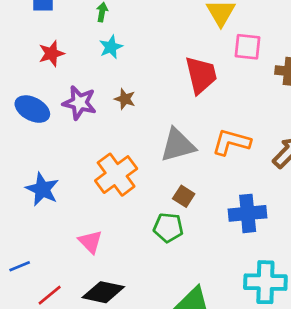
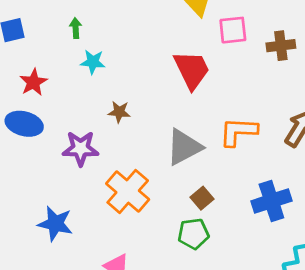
cyan star: (111, 47) -> (93, 62), turned -30
purple star: (79, 103) -> (81, 148), moved
blue ellipse: (32, 109) -> (24, 124), moved
brown square: (184, 196) -> (202, 198), turned 30

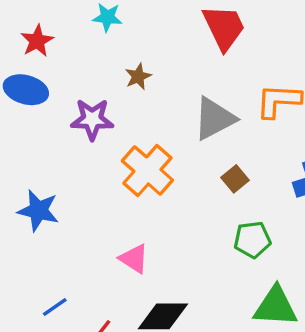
brown star: (119, 112) -> (138, 76), turned -30
blue star: (55, 224) -> (38, 210), moved
green pentagon: (193, 234) -> (252, 240), moved

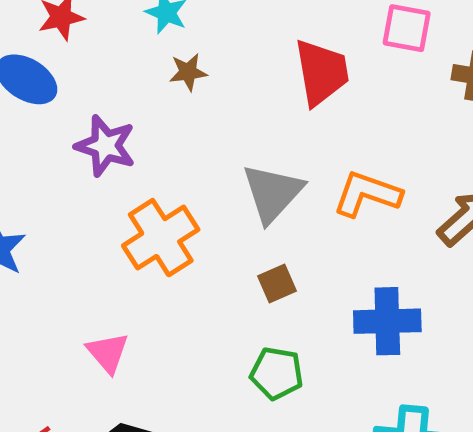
brown star: (138, 76) -> (188, 72), moved
gray triangle: (214, 118) -> (273, 193), turned -36

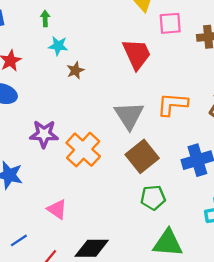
purple star: (105, 146) -> (44, 134), moved
brown square: (277, 283) -> (142, 156), size x1.8
pink triangle: (108, 353) -> (57, 209), moved

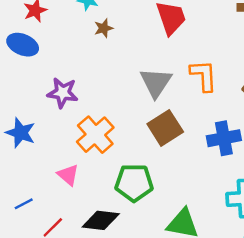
orange L-shape: (172, 104) -> (204, 76), turned 76
orange cross: (83, 150) -> (95, 135), moved
green pentagon: (153, 198) -> (134, 183), moved, size x1.4

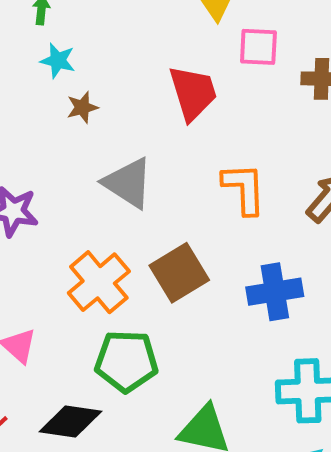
gray triangle: (156, 83) -> (128, 183), moved, turned -32
orange cross: (95, 135) -> (99, 282), moved

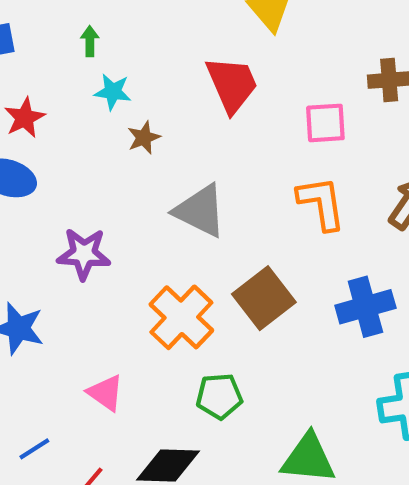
pink square: (258, 47) -> (325, 123), moved
red trapezoid: (193, 93) -> (232, 84), moved
green pentagon: (126, 361) -> (219, 396), size x0.7

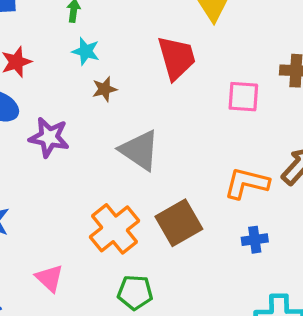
orange L-shape: (321, 203) -> (247, 183), moved, turned -75
purple star: (84, 254) -> (49, 137), moved
blue cross: (365, 307) -> (255, 240), size x0.6

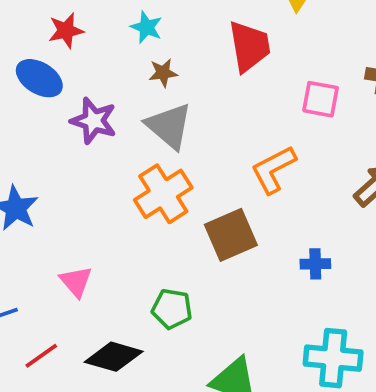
gray triangle: (140, 150) -> (169, 126), moved
orange L-shape: (247, 183) -> (273, 169), moved, turned -48
orange cross: (115, 229) -> (163, 194), moved

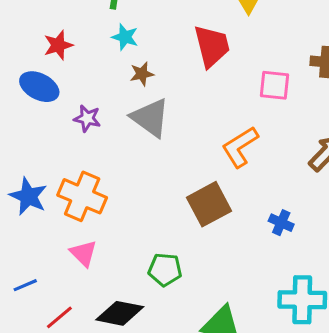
purple star: (94, 121) -> (87, 118), size x0.7
orange cross: (163, 194) -> (82, 196), moved, turned -30
blue cross: (315, 264) -> (281, 223), turned 30

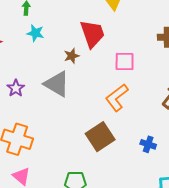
brown star: (142, 74) -> (72, 56), moved
pink square: (275, 85) -> (125, 61), moved
purple star: (87, 118) -> (16, 88), turned 30

